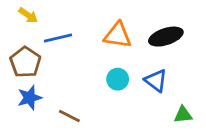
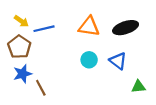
yellow arrow: (28, 15) -> (21, 21), moved
brown line: (69, 116) -> (41, 88), moved, turned 35

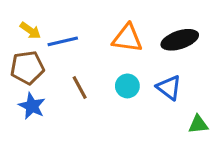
brown pentagon: (19, 47) -> (27, 67), turned 30
blue star: (23, 74) -> (32, 106), turned -30
brown line: (41, 88) -> (80, 88), moved

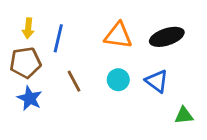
yellow arrow: (30, 31) -> (28, 28), turned 60
blue line: (63, 41) -> (58, 38), turned -64

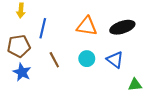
yellow arrow: (28, 28) -> (21, 10), moved

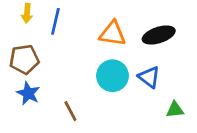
blue line: (43, 28) -> (55, 21), moved
cyan circle: (87, 59) -> (113, 76), size x1.5
brown line: (54, 60) -> (70, 111), moved

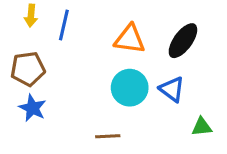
black ellipse: (159, 35) -> (183, 41), turned -36
brown line: (70, 111) -> (108, 136), moved, turned -65

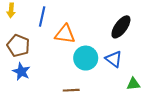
yellow arrow: (31, 16) -> (11, 10), moved
orange triangle: (130, 39) -> (65, 34), moved
brown pentagon: (28, 69) -> (18, 46), turned 30

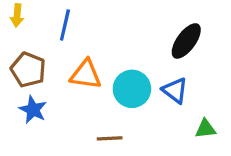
orange triangle: (65, 34) -> (86, 74), moved

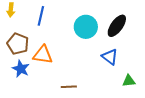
orange triangle: (86, 74) -> (43, 55), moved
cyan circle: (132, 89) -> (86, 27), moved

